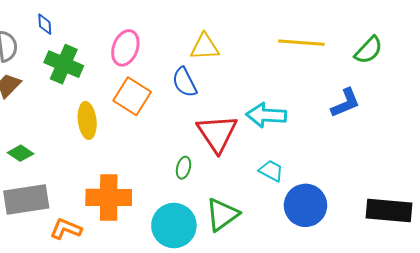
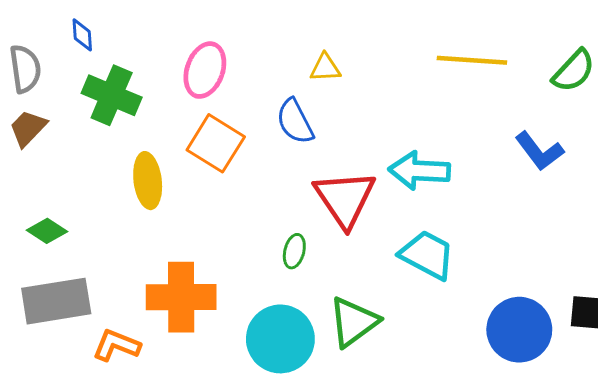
yellow triangle: (205, 47) -> (325, 68), size x0.7
blue L-shape: (345, 103) -> (539, 151), turned 76
cyan trapezoid: (271, 171) -> (427, 255), size x1.5
blue circle: (305, 205) -> (519, 330), moved

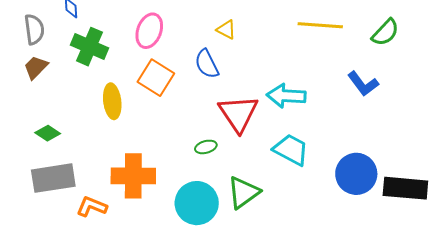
yellow triangle: (325, 68) -> (226, 30), turned 30
green ellipse: (294, 251) -> (206, 147), turned 60
blue circle: (519, 330) -> (356, 174), moved

